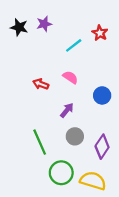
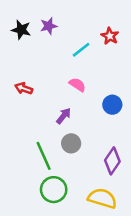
red arrow: (41, 84) -> (24, 88), moved
purple arrow: (67, 110) -> (64, 116), moved
gray circle: (75, 136) -> (71, 143), moved
green circle: (61, 173) -> (54, 190), moved

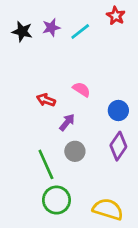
red star: (110, 36) -> (116, 16), moved
cyan line: (81, 50) -> (80, 31), moved
red arrow: (24, 88) -> (46, 100), moved
purple diamond: (112, 161) -> (118, 146), moved

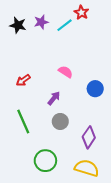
red star: (116, 16) -> (81, 12), moved
red arrow: (46, 100) -> (23, 80), moved, turned -56
purple diamond: (118, 146) -> (89, 137), moved
green line: (46, 164) -> (23, 121), moved

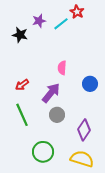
black star: (18, 25) -> (20, 35), moved
pink semicircle: (66, 72) -> (62, 68), turned -120
red arrow: (23, 80) -> (22, 85), moved
purple arrow: (54, 98) -> (51, 93), size x1.5

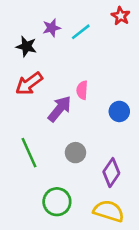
red star: (77, 12) -> (121, 16), moved
red arrow: (22, 85) -> (29, 84), moved, size x1.5
purple arrow: (51, 93) -> (60, 109), moved

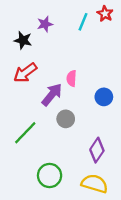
cyan line: (81, 32) -> (83, 22), moved, turned -30
green line: (29, 153) -> (25, 133), turned 68
gray circle: (75, 153) -> (66, 119), moved

